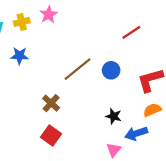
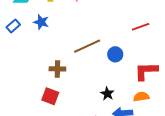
brown cross: (51, 103) -> (57, 69), turned 35
red square: (51, 136) -> (50, 96), turned -30

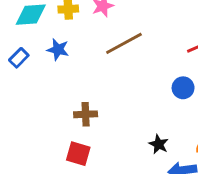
brown line: (87, 46) -> (124, 43), moved
blue circle: (115, 54) -> (183, 88), moved

